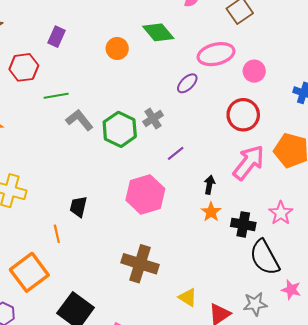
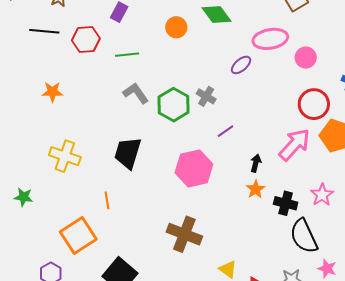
green line: (56, 96) -> (127, 55), moved
red circle: (243, 115) -> (314, 104), moved
gray cross: (153, 119) -> (206, 96), turned -30
black trapezoid: (78, 207) -> (128, 153), moved, size x1.6

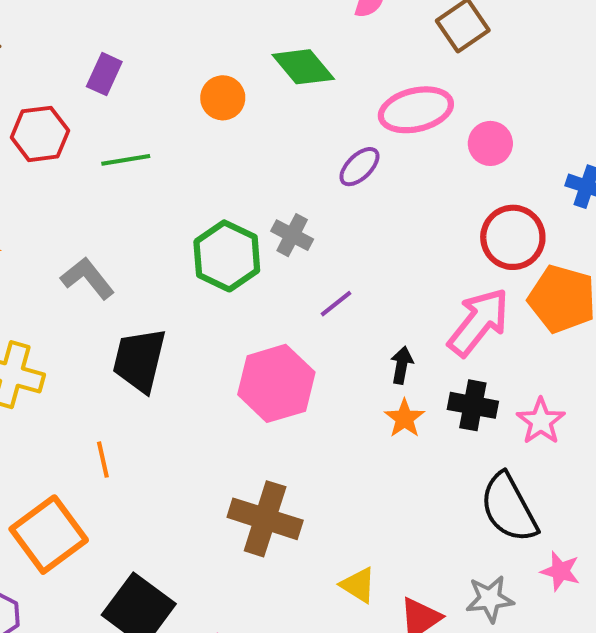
gray L-shape: (136, 93) -> (88, 278), moved
black cross: (286, 203) -> (473, 405), moved

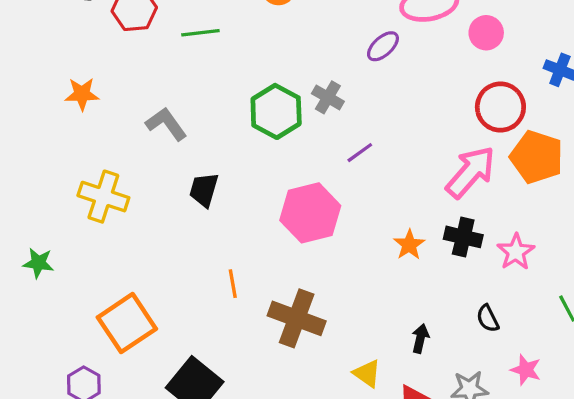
black trapezoid: (139, 360) -> (204, 190), size x0.7
black arrow: (402, 365) -> (420, 338), moved
orange line: (103, 460) -> (233, 284), moved
black semicircle: (509, 508) -> (488, 318), size x0.5

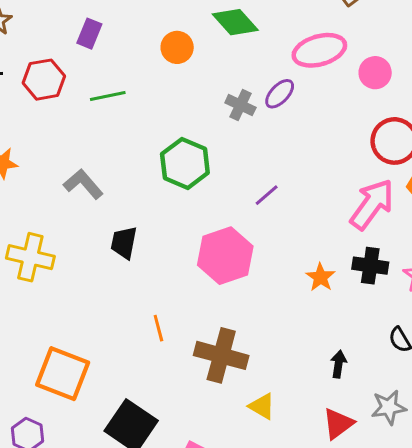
gray cross: (328, 97) -> (240, 105), moved
orange square: (127, 323) -> (63, 374), turned -30
yellow triangle: (367, 373) -> (262, 406), moved

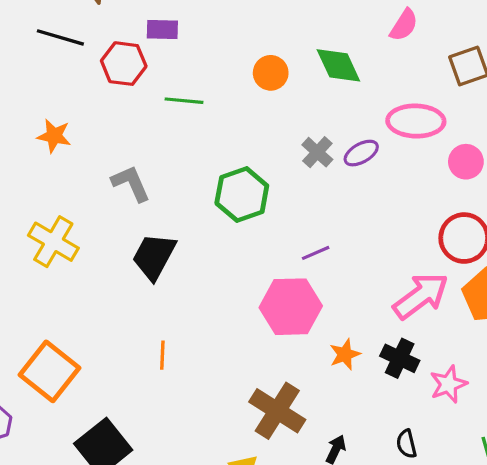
purple rectangle: (89, 34) -> (162, 29), moved, turned 52
black trapezoid: (124, 243) -> (154, 256), size x1.4
pink hexagon: (225, 256) -> (291, 307), moved
brown cross: (221, 355) -> (277, 411), moved

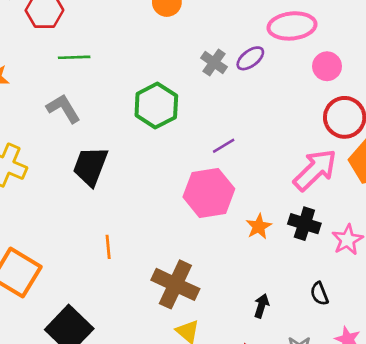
green line: (184, 101) -> (74, 57), moved
pink circle: (466, 162) -> (327, 66), moved
brown cross: (277, 411) -> (175, 284), moved

